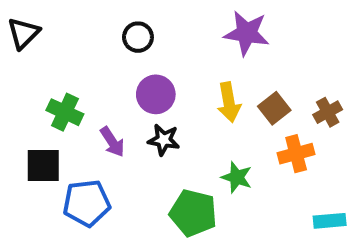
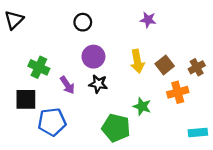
purple star: (247, 33) -> (148, 20), size x0.6

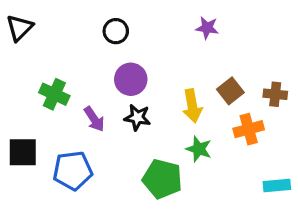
yellow arrow: (137, 61) -> (192, 106), moved
brown cross: (197, 67) -> (275, 94), turned 35
black square: (26, 99) -> (23, 152), moved

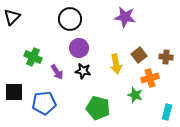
purple star: (207, 28) -> (125, 17), size x1.5
black circle: (116, 31) -> (70, 19), size x1.5
green star: (199, 149) -> (135, 95), moved
cyan rectangle: (277, 186) -> (167, 112), turned -70

